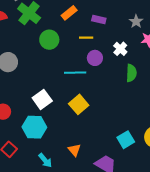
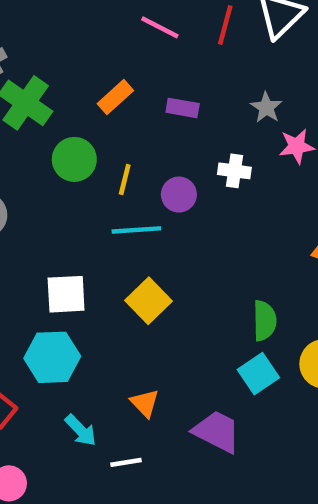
yellow line: (86, 38) -> (125, 180), moved, turned -72
white cross: (120, 49) -> (234, 171), turned -32
green semicircle: (131, 73) -> (265, 321), moved
white square: (42, 99) -> (66, 294), turned 36

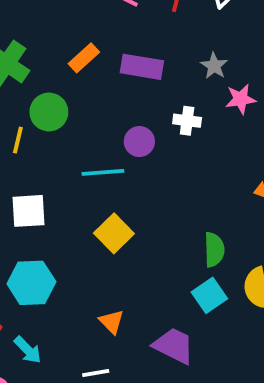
purple rectangle: (183, 108) -> (142, 67), size x1.5
yellow line: (125, 180) -> (18, 140), moved
white square: (66, 294) -> (28, 211), moved
cyan arrow: (81, 430) -> (28, 350), moved

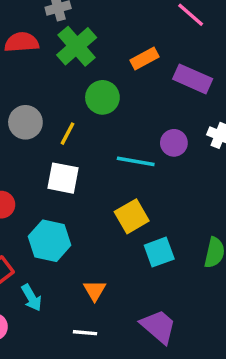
yellow line: (18, 140) -> (68, 134), moved
cyan square: (209, 295) -> (159, 252), moved
orange triangle: (112, 322) -> (95, 290), moved

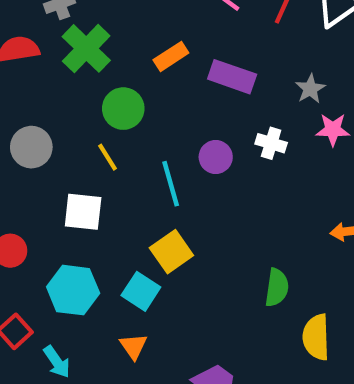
yellow line: (68, 134) -> (107, 157), moved, turned -55
cyan line: (136, 161) -> (171, 184), turned 69
cyan square: (159, 252) -> (141, 291), moved, turned -32

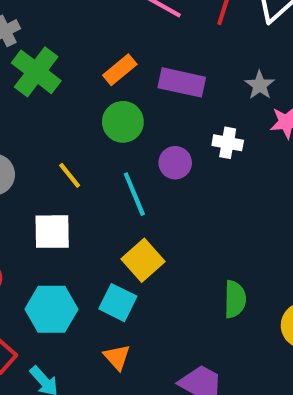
green circle: (123, 109) -> (123, 122), moved
green semicircle: (277, 288) -> (235, 299), moved

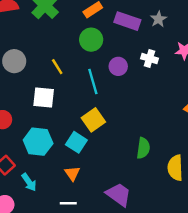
gray star: (260, 85) -> (158, 19), moved

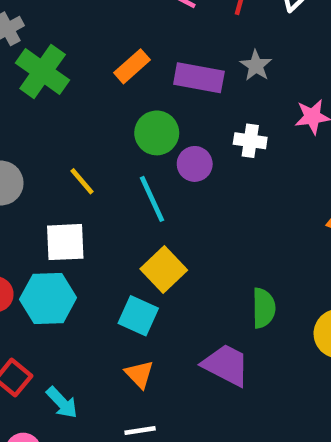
green circle: (91, 40) -> (157, 133), moved
cyan hexagon: (38, 142) -> (48, 298), moved
purple trapezoid: (119, 194) -> (226, 365), moved

